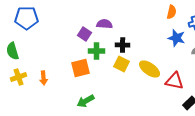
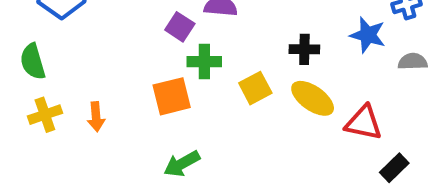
black cross: (123, 45) -> (304, 49), moved
yellow square: (122, 64) -> (255, 88), turned 35

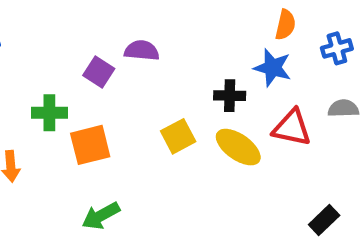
blue star: (368, 35) -> (273, 68), moved
green cross: (204, 62) -> (49, 113), moved
red triangle: (364, 123) -> (292, 128), moved

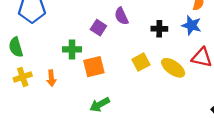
purple semicircle: (142, 51) -> (121, 16), turned -120
black cross: (230, 96) -> (159, 29), moved

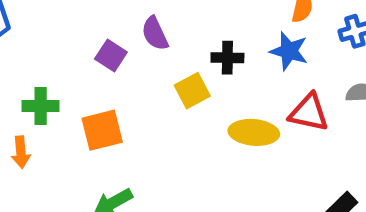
green cross: (72, 49) -> (41, 106), moved
yellow square: (141, 62) -> (192, 91), moved
yellow ellipse: (173, 68) -> (254, 132), turned -30

